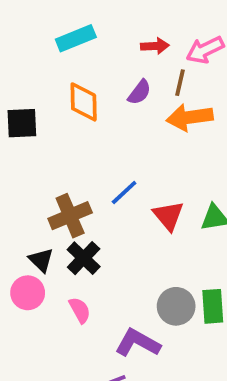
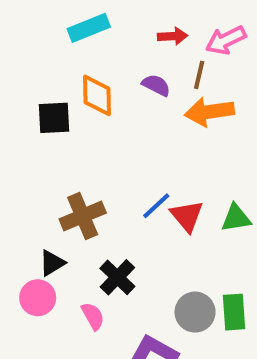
purple semicircle: (139, 92) -> (156, 85), turned -100
black square: (22, 123) -> (54, 118), moved
blue line: (124, 193) -> (156, 206), moved
black cross: (84, 258) -> (117, 277), moved
black triangle: (41, 260) -> (52, 263), turned 44

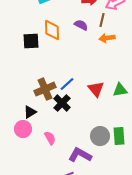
orange arrow: (209, 112) -> (107, 38), size x0.7
blue line: (156, 206) -> (67, 84), moved
black cross: (117, 277) -> (62, 103), moved

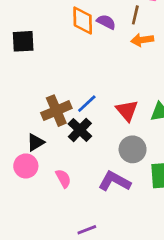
orange diamond: (52, 30) -> (83, 20), moved
black square: (31, 41) -> (23, 41), moved
gray circle: (100, 136) -> (133, 149), moved
purple L-shape: (80, 155) -> (115, 181), moved

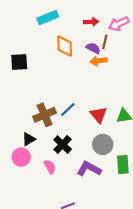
purple semicircle: (106, 22) -> (93, 48), moved
orange arrow: (142, 40) -> (99, 61), moved
black cross: (80, 130) -> (63, 144), moved

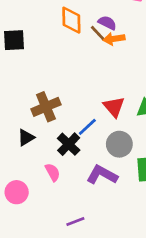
brown line: (105, 42) -> (98, 33), moved, turned -56
blue line: (68, 110) -> (87, 127), moved
pink circle: (21, 157) -> (17, 192), moved

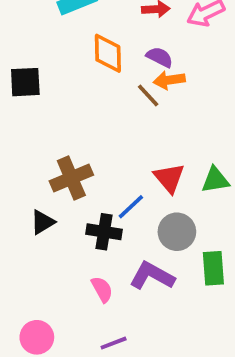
brown line: (98, 33) -> (148, 95), moved
black cross: (69, 144) -> (104, 232), turned -35
pink semicircle: (53, 172) -> (102, 289), moved
pink circle: (17, 192) -> (37, 337), moved

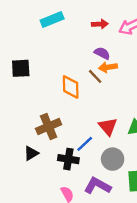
orange diamond: (108, 53) -> (71, 87), moved

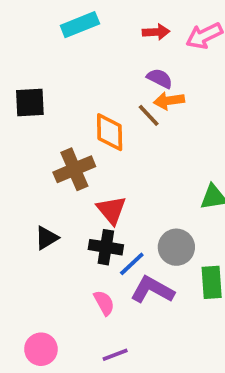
brown cross: (49, 126) -> (74, 169), moved
red triangle: (108, 126) -> (111, 210), moved
blue line: (85, 144) -> (132, 264), moved

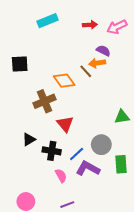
purple semicircle: (160, 78) -> (103, 51), moved
orange diamond: (110, 132) -> (64, 81), turned -35
black cross: (106, 247) -> (52, 151), moved

